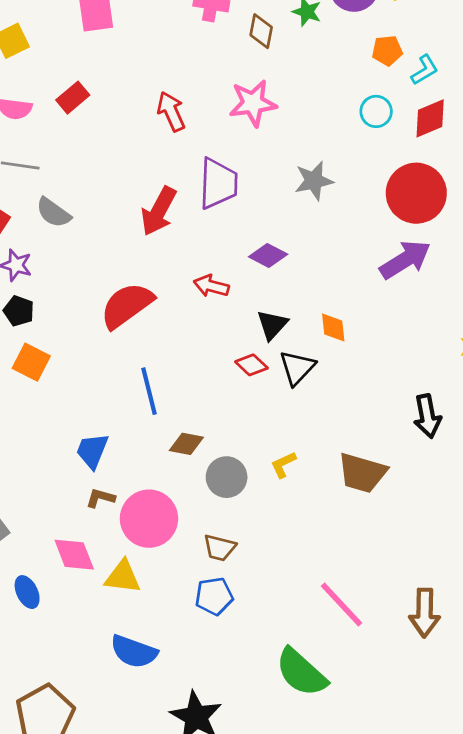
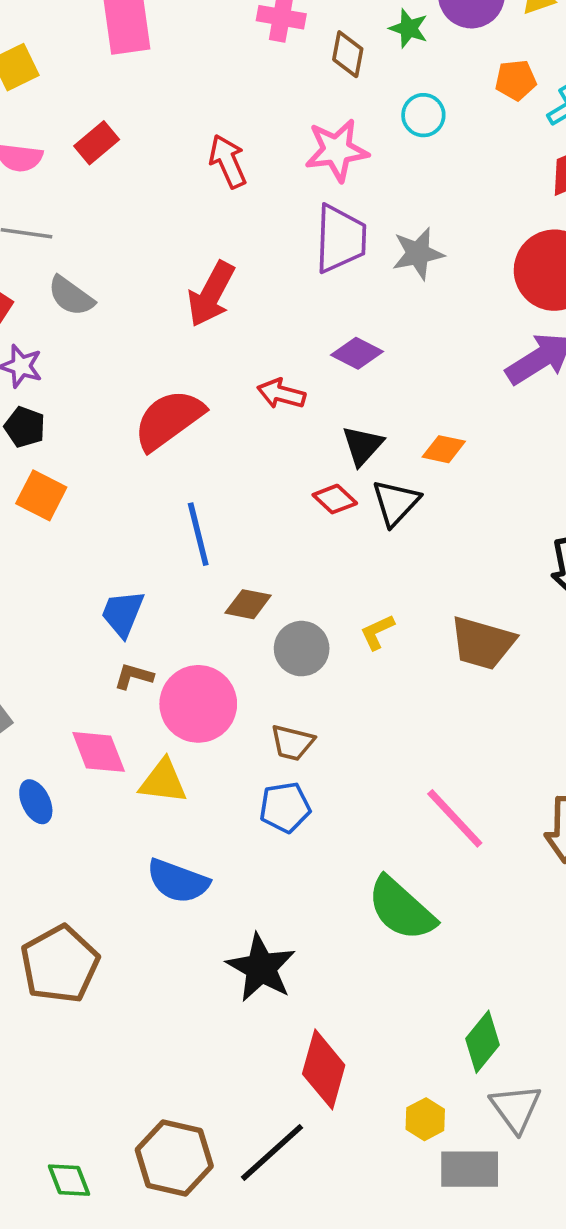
cyan circle: (376, 111) -> (423, 115), moved
purple trapezoid: (218, 183) -> (340, 239), moved
orange diamond: (333, 328) -> (444, 449), turned -72

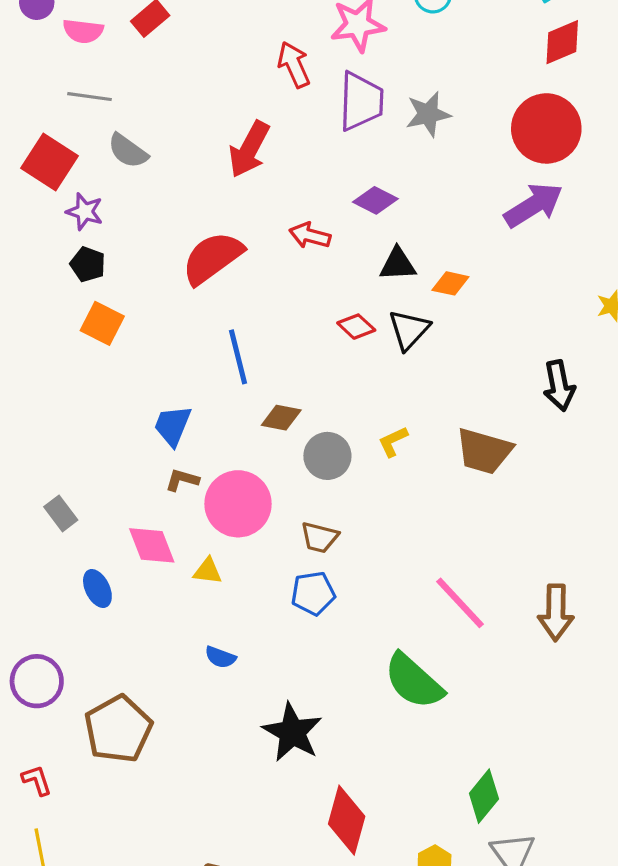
red arrow: (228, 161) -> (294, 65), moved
black triangle: (362, 445) -> (398, 264), moved, turned 45
yellow triangle: (163, 781) -> (208, 571), size x0.7
blue semicircle: (178, 881) -> (220, 657), size x0.6

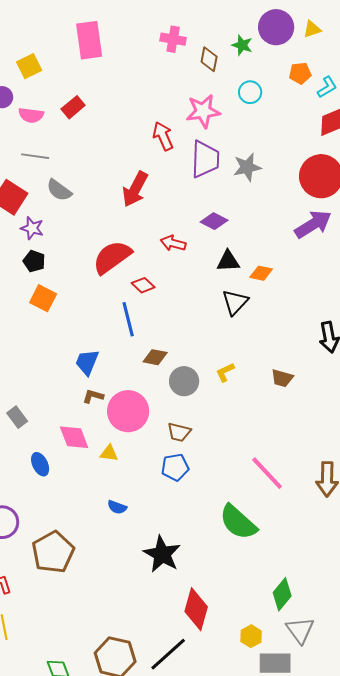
red diamond: (356, 327) -> (143, 285), moved
brown trapezoid: (484, 451) -> (282, 378), size x0.6

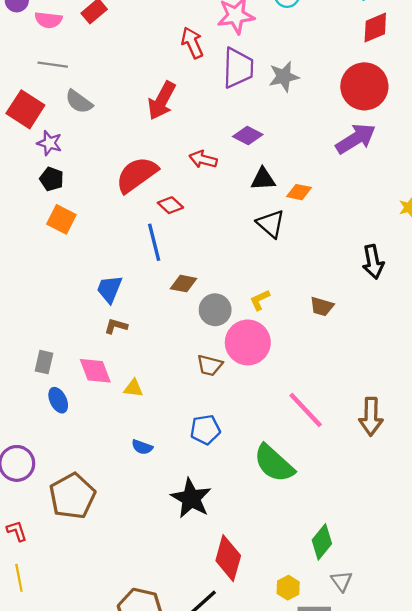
black triangle: (235, 302) -> (271, 224), turned -32
pink circle: (128, 411) -> (248, 342), moved
gray rectangle: (17, 417) -> (44, 362), moved, turned 50
blue pentagon: (175, 467) -> (205, 430), moved
gray triangle: (300, 630) -> (342, 581), size x0.7

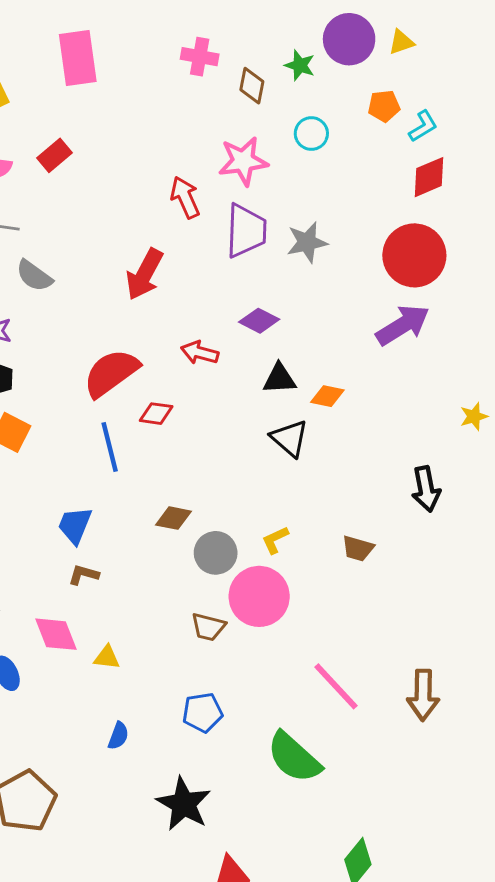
red diamond: (170, 205) -> (156, 414), turned -35
blue line: (154, 242) -> (110, 447), moved
blue semicircle: (142, 447) -> (118, 736), turned -90

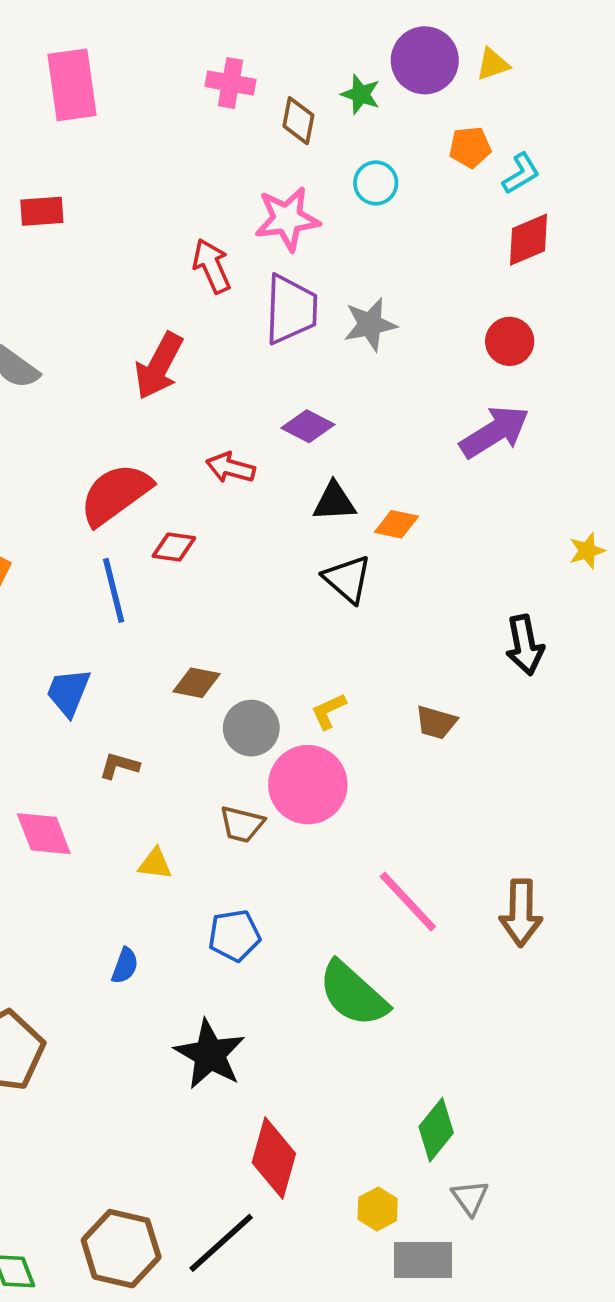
red rectangle: (55, 155) -> (42, 211), turned 36
red circle: (414, 255) -> (510, 341), size x0.6
brown L-shape: (84, 575) -> (119, 766), moved
yellow triangle: (107, 657) -> (155, 864), moved

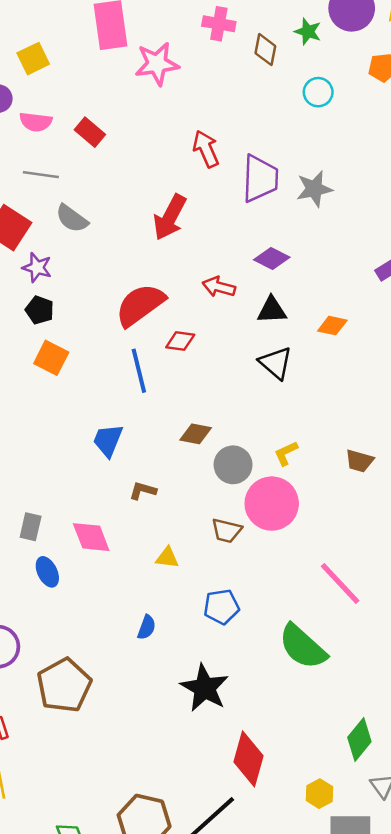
red rectangle: (42, 211) -> (90, 132), moved, turned 44
pink star: (287, 219) -> (157, 64), moved
black triangle: (334, 502) -> (272, 310), moved
black triangle: (347, 579) -> (276, 363), moved

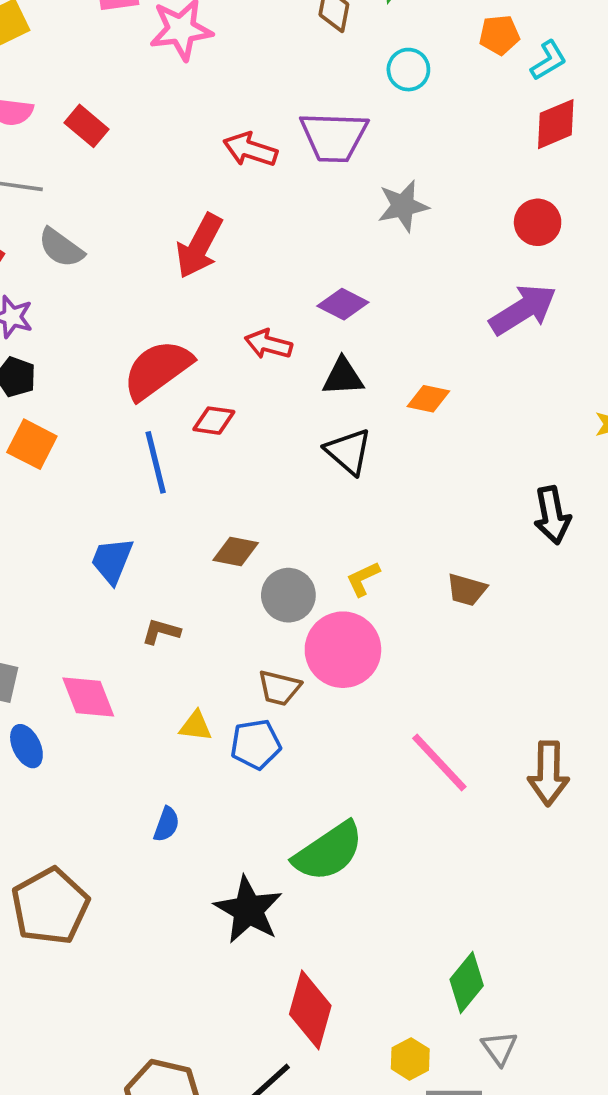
red arrow: (206, 149) -> (250, 150), turned -48
purple trapezoid: (260, 179) -> (334, 137), moved, turned 90
blue pentagon: (221, 607) -> (256, 744), moved
green semicircle: (303, 647) -> (328, 852), moved, turned -76

